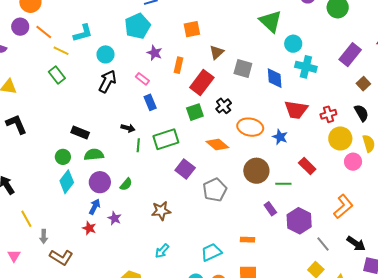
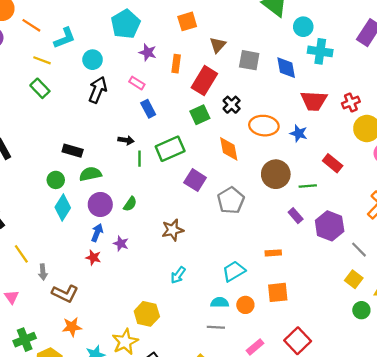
orange line: (44, 32) -> (31, 25), moved
orange diamond: (217, 145) -> (229, 149), turned 45

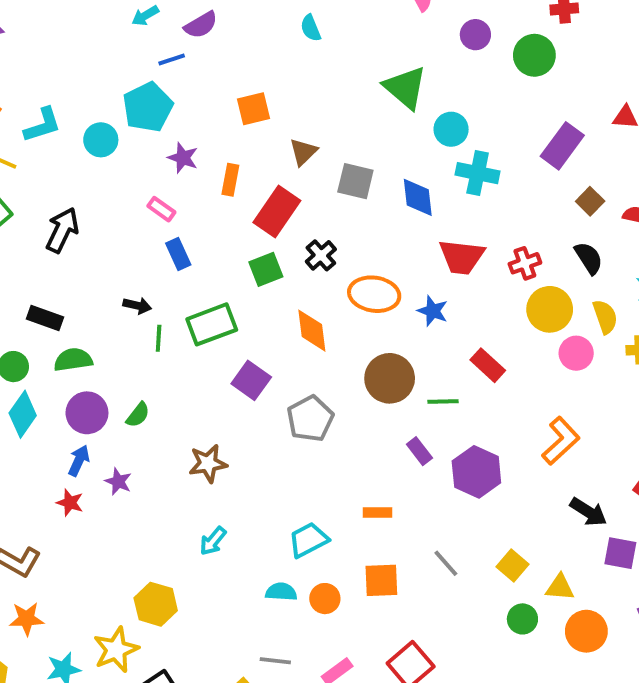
cyan circle: (93, 60) -> (101, 140), moved
black arrow: (98, 90) -> (62, 230), moved
gray line: (359, 250) -> (446, 563), moved
gray line: (216, 327) -> (275, 661), moved

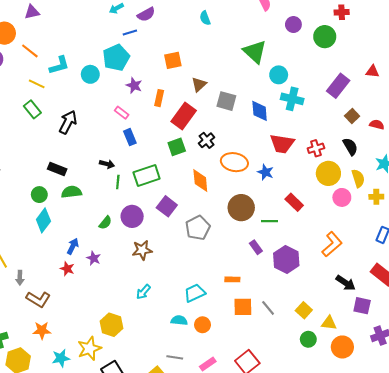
purple circle: (87, 413) -> (132, 216), moved
orange square: (381, 580) -> (243, 307), moved

